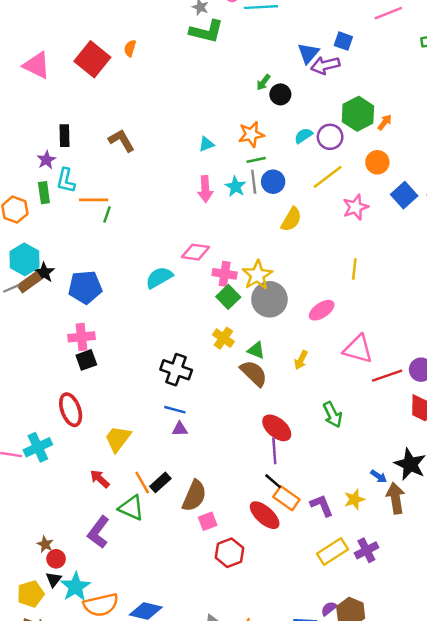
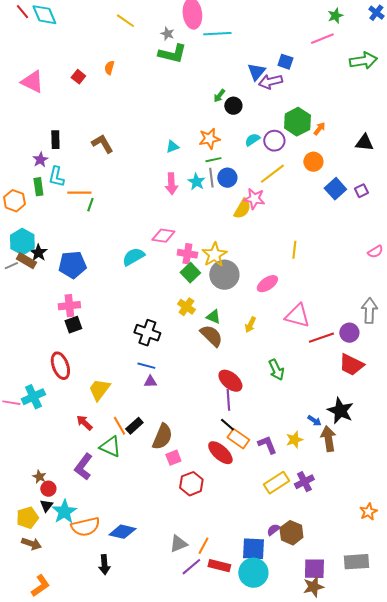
red square: (92, 59) -> (78, 77), size x0.5
pink star: (356, 207) -> (254, 199), moved, turned 30
brown rectangle: (29, 282) -> (26, 261), turned 66

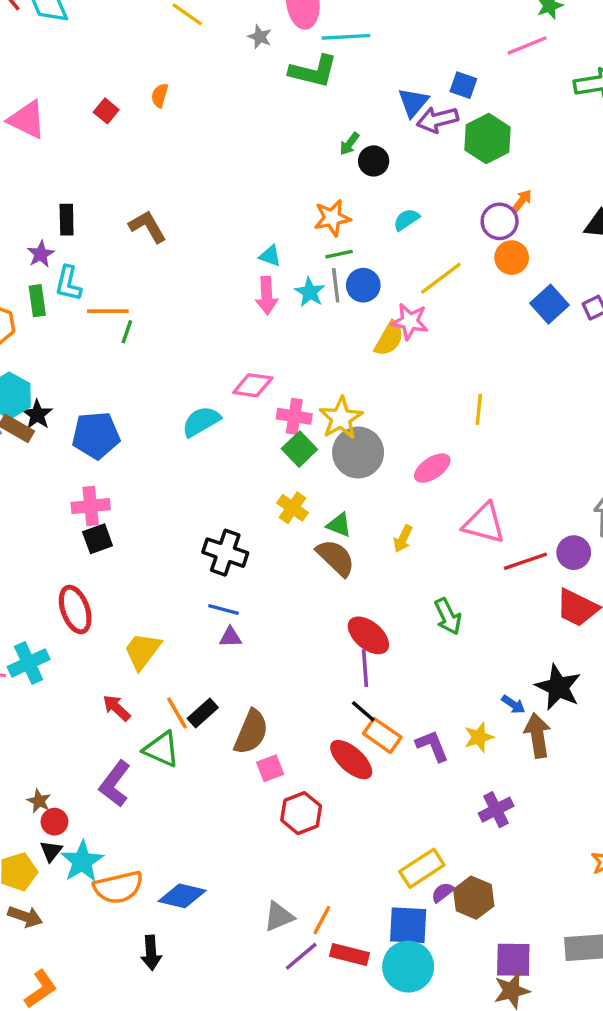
green L-shape: (172, 54) -> (313, 71), moved
green hexagon: (297, 122) -> (487, 139), moved
purple circle: (274, 141) -> (500, 221), moved
cyan triangle: (172, 147) -> (270, 256), moved, turned 40
yellow rectangle: (276, 483) -> (422, 868), moved

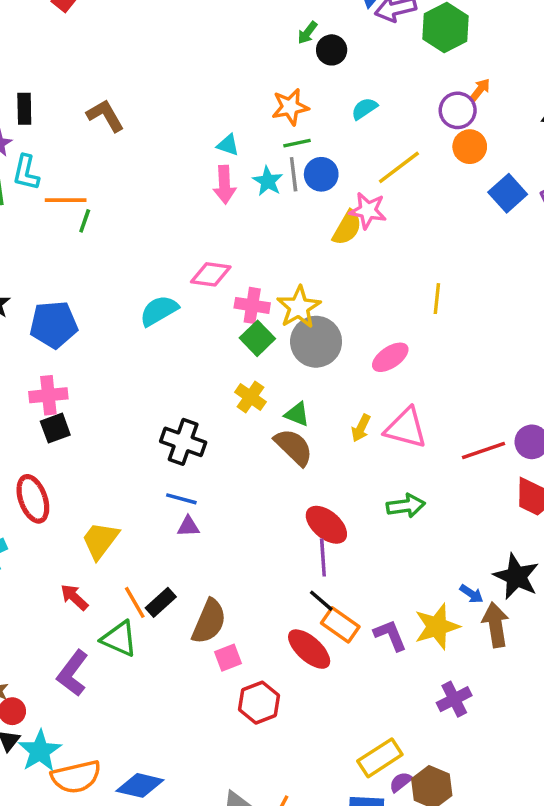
pink triangle: (484, 523) -> (406, 428), moved
green arrow: (448, 616) -> (406, 506), turned -72
yellow star: (479, 737) -> (437, 627), size x1.5

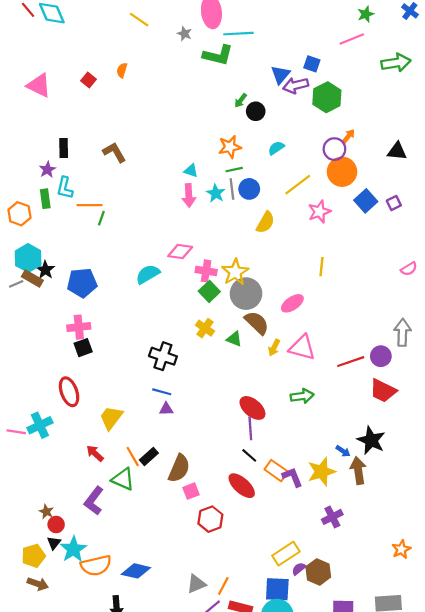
orange circle: (470, 147) -> (342, 172), size x1.4
pink star: (368, 211) -> (319, 212), moved, turned -30
brown semicircle: (294, 447) -> (257, 323), moved
orange rectangle: (340, 625) -> (276, 471), moved

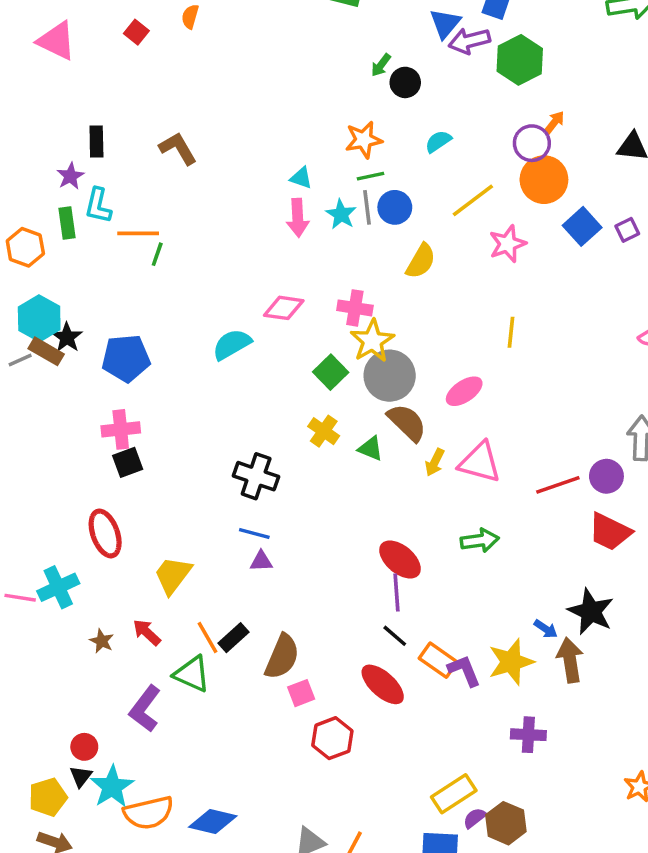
pink cross: (206, 271) -> (355, 308), moved
brown star: (46, 512) -> (102, 641), moved
purple cross: (332, 517) -> (528, 735), turned 30

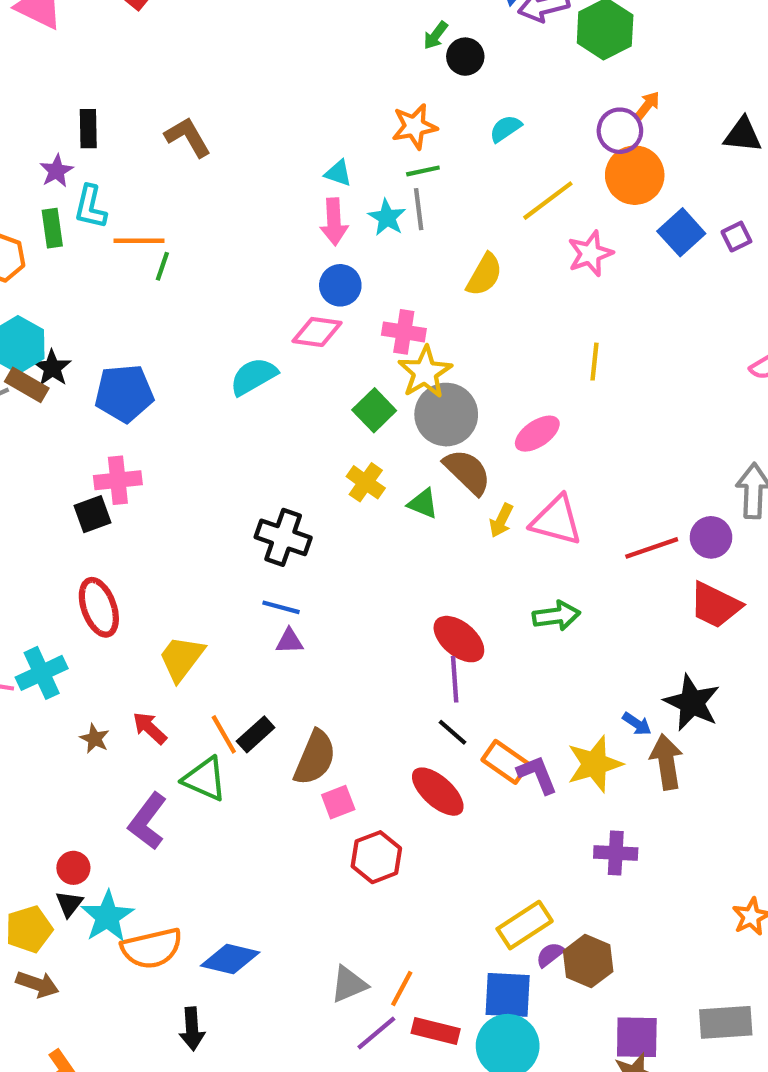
blue circle: (395, 207) -> (340, 285), moved
black square: (128, 462) -> (92, 514), moved

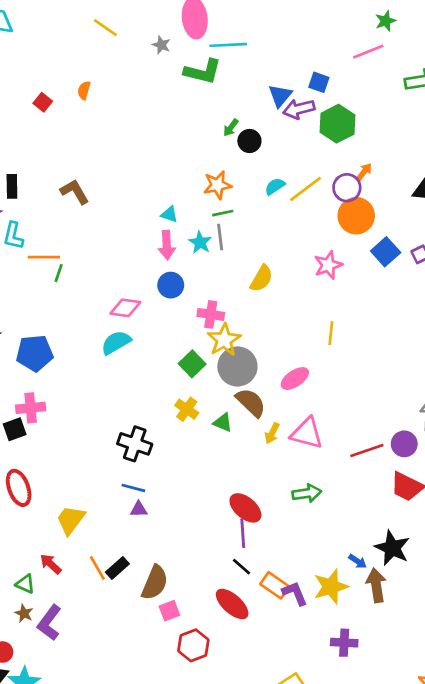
yellow line: (548, 201) -> (306, 189), moved
pink diamond: (317, 332) -> (125, 308), moved
brown star: (95, 739) -> (24, 613), moved
green triangle: (205, 779) -> (25, 584), moved, size x0.7

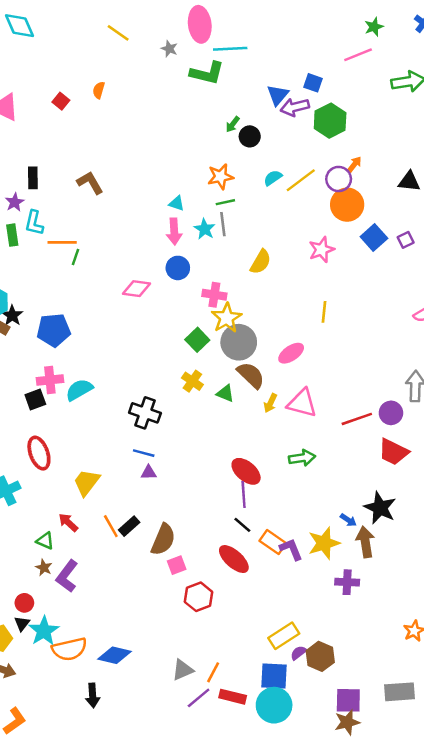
cyan semicircle: (116, 342) -> (79, 390), moved
purple cross: (344, 643) -> (347, 582), moved

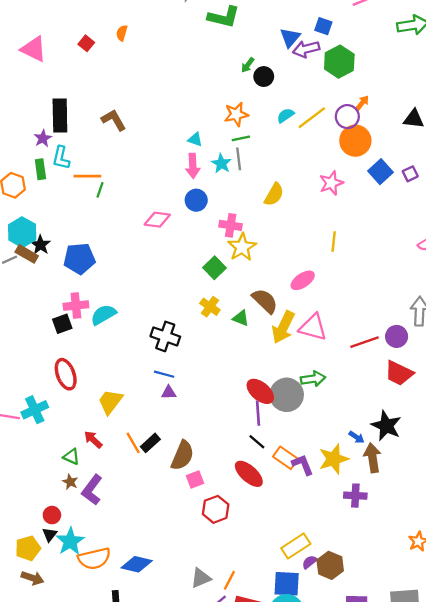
black rectangle: (33, 178) -> (60, 115), size x1.6
gray circle: (239, 342) -> (287, 395), moved
yellow arrow: (270, 403) -> (283, 327), size x1.8

